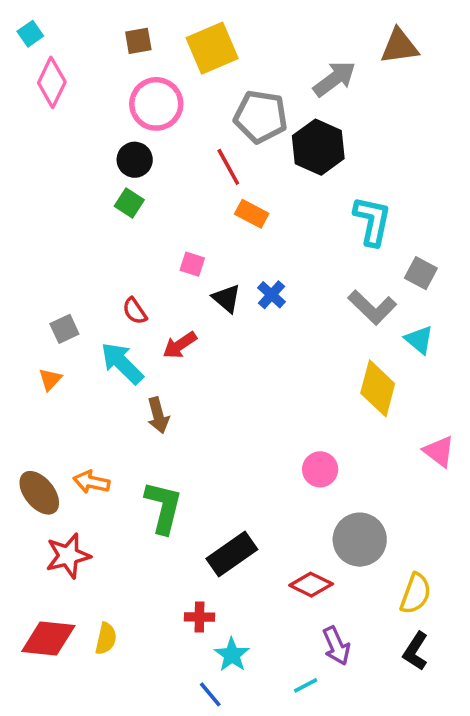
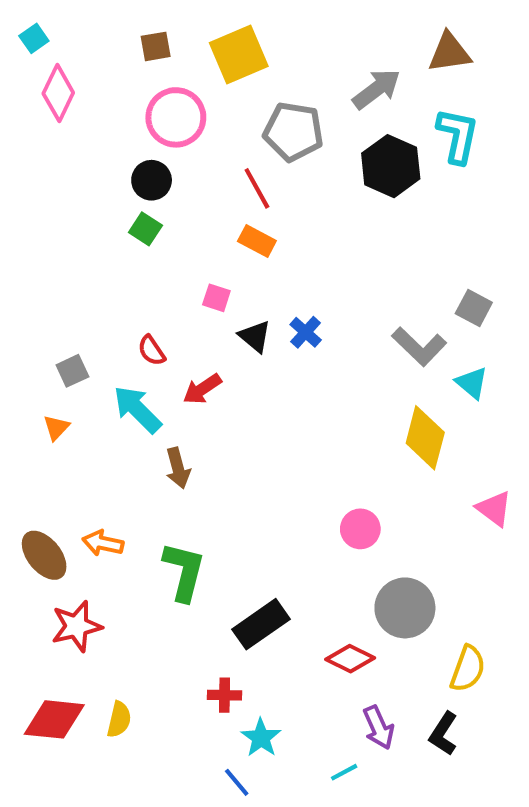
black hexagon: (318, 147) -> (391, 166), moved
orange rectangle: (252, 214) -> (257, 241), moved
cyan L-shape: (372, 221) -> (458, 136), moved
black L-shape: (416, 651) -> (443, 734), moved

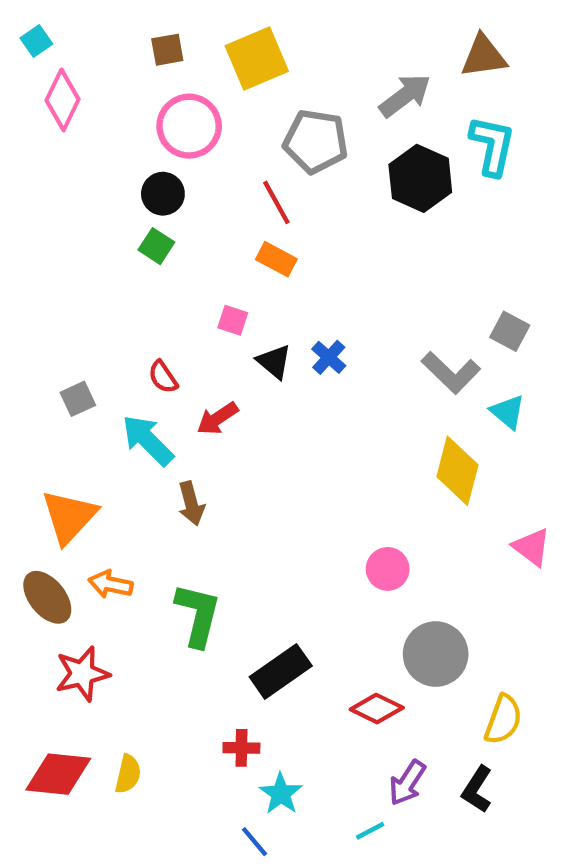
orange triangle: (56, 428) -> (69, 517), moved, size x2.0
purple arrow: (379, 728) -> (407, 783), turned 57

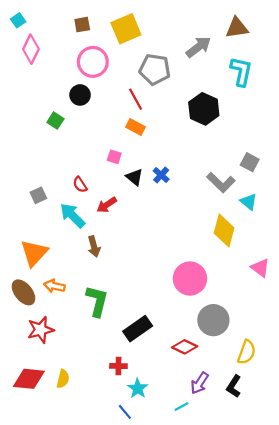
black hexagon: (420, 178) -> (204, 109), moved
green square: (156, 246) -> (55, 121), moved
pink circle: (388, 569) -> (190, 279), size x1.6

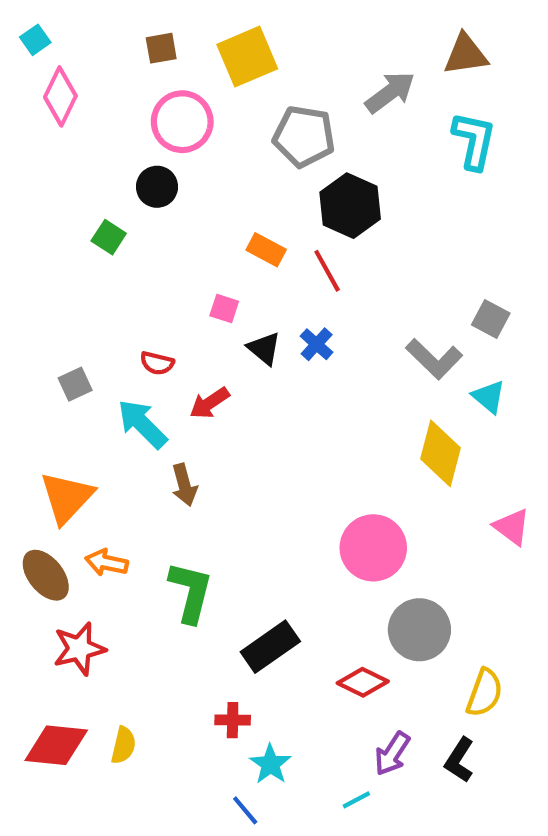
red line: (136, 99) -> (327, 271), moved
black hexagon: (204, 109) -> (350, 206), moved
red semicircle: (80, 185) -> (157, 363), turned -42

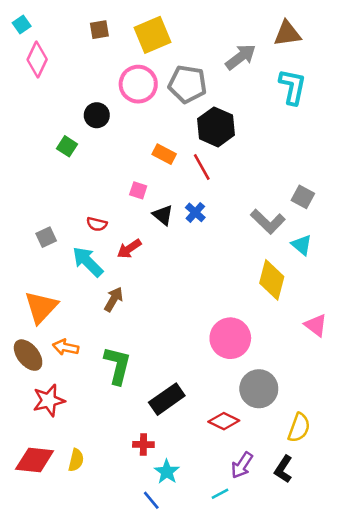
pink circle: (182, 122) -> (138, 84), moved
brown arrow: (184, 485) -> (114, 299), turned -135

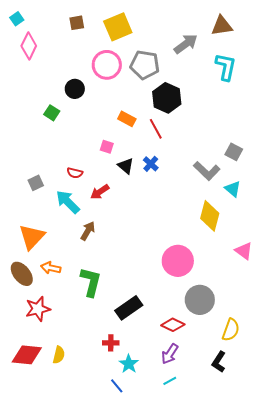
purple arrow: (242, 465) -> (170, 354), moved

